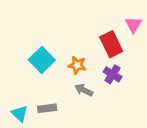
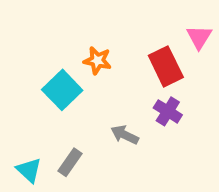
orange star: (77, 65) -> (97, 61), moved
gray rectangle: (47, 108) -> (70, 162), turned -48

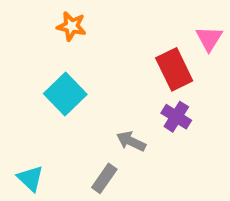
orange star: (97, 61) -> (71, 26), moved
gray rectangle: (70, 162) -> (104, 178), moved

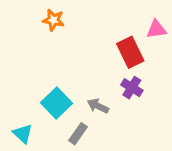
pink triangle: (209, 39) -> (156, 29), turned 50
cyan square: (65, 94) -> (57, 103), moved

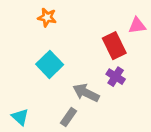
cyan square: (57, 103) -> (50, 64), moved
gray arrow: (98, 106) -> (86, 93), size x1.4

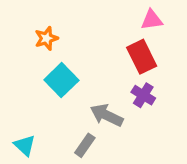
orange star: (47, 17) -> (46, 38), moved, turned -30
pink triangle: (137, 25) -> (152, 20), moved

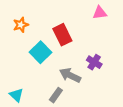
orange star: (46, 38) -> (21, 25), moved
red rectangle: (142, 57) -> (62, 35), moved

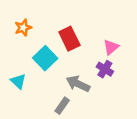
pink triangle: (100, 13) -> (111, 47), moved, turned -32
cyan triangle: (16, 95) -> (18, 81), moved

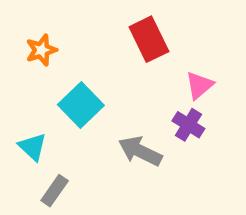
red rectangle: (69, 39) -> (149, 39), moved
gray rectangle: (62, 106) -> (55, 191), moved

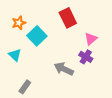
cyan square: (81, 105) -> (37, 36), moved
cyan triangle: (33, 147) -> (15, 55), moved

